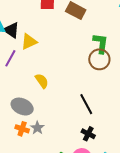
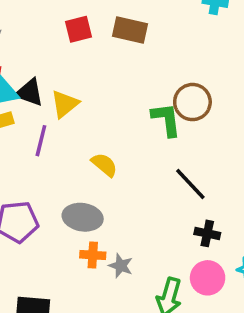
green L-shape: (101, 43) -> (166, 120), moved
gray star: (37, 128) -> (121, 266), moved

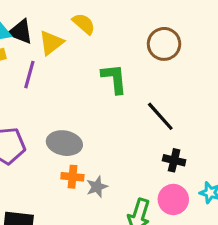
green L-shape: (166, 120) -> (114, 79), moved
yellow semicircle: (104, 165) -> (84, 24), moved
gray star: (121, 266) -> (97, 187), turned 30

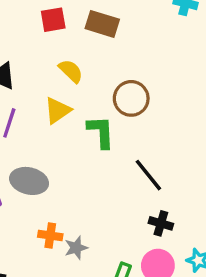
yellow triangle: (51, 43) -> (58, 110), moved
brown circle: (164, 44) -> (131, 98), moved
gray ellipse: (64, 143) -> (29, 181), moved

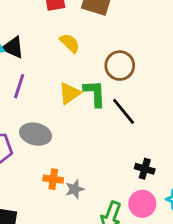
yellow triangle: (58, 110) -> (70, 93), moved
black line: (148, 175) -> (124, 111), moved

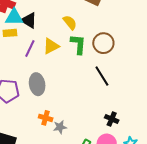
yellow triangle: (70, 93) -> (51, 46), moved
green L-shape: (95, 93) -> (78, 44), moved
gray ellipse: (36, 134) -> (37, 84), turned 60

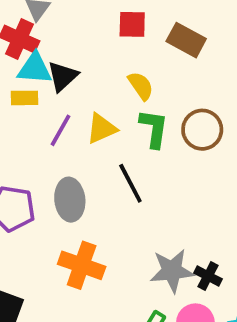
black triangle: (29, 20) -> (63, 76), turned 42
black line: (102, 76) -> (130, 183), moved
orange cross: (46, 118) -> (82, 265), size x1.6
gray star: (60, 127) -> (172, 271), moved, size x1.6

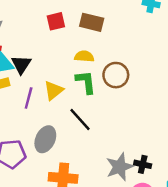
yellow semicircle: (141, 86) -> (84, 56), moved, turned -36
gray ellipse: (70, 200) -> (45, 139), turned 45

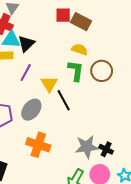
brown rectangle: (92, 22) -> (81, 22), moved
yellow triangle: (54, 90) -> (49, 84), moved, turned -36

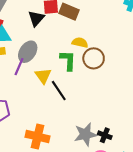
black triangle: (26, 44) -> (36, 18), moved
yellow semicircle: (80, 49) -> (80, 43), moved
gray ellipse: (31, 110) -> (28, 52), moved

